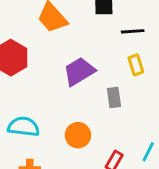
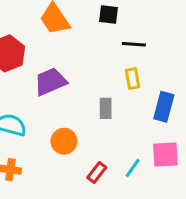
purple trapezoid: (79, 71) -> (50, 82), moved

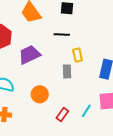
black line: (134, 44) -> (62, 35), moved
yellow rectangle: (132, 79) -> (77, 55), moved

